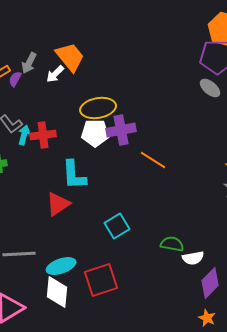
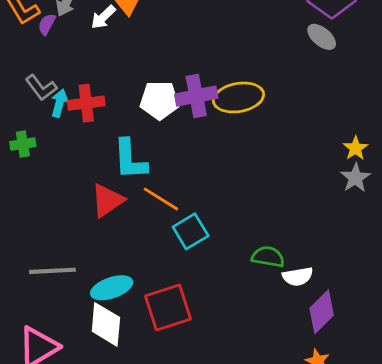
yellow ellipse: (98, 108) -> (238, 97), moved
orange line: (153, 160) -> (161, 199), moved

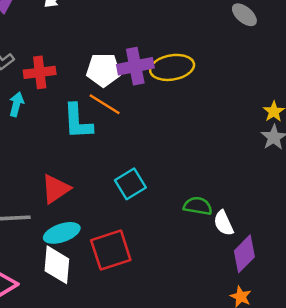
cyan arrow: (59, 103) -> (16, 104), moved
orange line: (161, 199) -> (105, 104), moved
red triangle: (107, 200) -> (56, 189), moved
white semicircle: (298, 276) -> (224, 223), turned 75

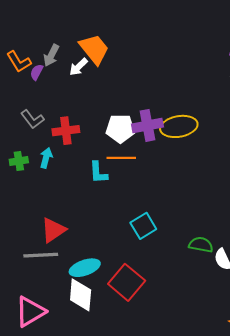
orange line: (105, 104) -> (121, 158), turned -32
cyan L-shape: (78, 121) -> (98, 173), size x0.7
red triangle: (56, 189) -> (53, 230), moved
red square: (111, 250) -> (127, 282), turned -32

